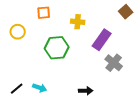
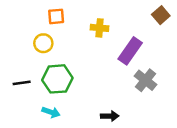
yellow circle: (18, 32) -> (43, 43), moved
green hexagon: (57, 48) -> (57, 79), moved
black line: (17, 89) -> (22, 83), moved, turned 32

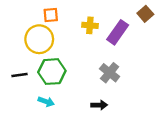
yellow circle: (43, 43) -> (39, 39), size x1.6
purple rectangle: (130, 51) -> (118, 32), moved
gray cross: (145, 80) -> (110, 73), moved

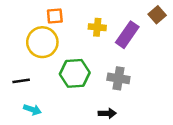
green hexagon: (52, 72) -> (75, 73), moved
gray cross: (110, 73) -> (118, 78), turned -30
cyan arrow: (46, 102) -> (32, 110), moved

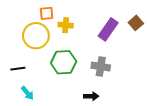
brown square: (157, 15) -> (136, 23), moved
yellow cross: (97, 27) -> (66, 25), moved
cyan arrow: (32, 110) -> (27, 93), turned 32

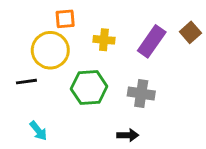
yellow cross: (66, 25) -> (104, 40), moved
black line: (18, 69) -> (26, 82), moved

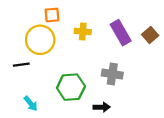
brown square: (190, 32) -> (150, 35), moved
purple rectangle: (152, 41) -> (121, 33), turned -65
green hexagon: (89, 88) -> (71, 87), moved

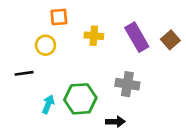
yellow circle: (40, 40) -> (46, 45), size x0.6
cyan arrow: (31, 104) -> (48, 104), moved, turned -119

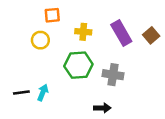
black line: (24, 73) -> (21, 93), moved
green hexagon: (80, 99) -> (78, 65), moved

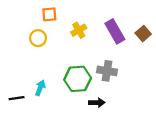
yellow cross: (83, 32) -> (79, 30), turned -35
green hexagon: (78, 65) -> (78, 79), moved
black line: (21, 93) -> (17, 98), moved

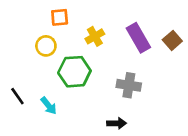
green hexagon: (78, 79) -> (74, 72), moved
cyan arrow: (40, 88) -> (49, 106), turned 119
black line: (17, 98) -> (17, 96), moved, turned 63

